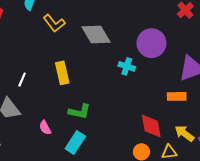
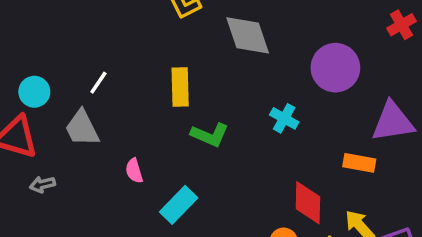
cyan cross: (127, 66) -> (284, 118), moved
white line: (22, 80) -> (98, 83), moved
green L-shape: (80, 112) -> (210, 135), moved

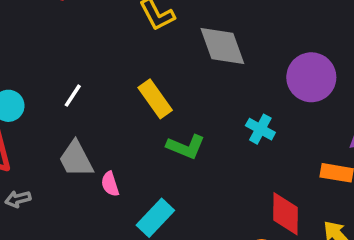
yellow rectangle: (180, 87) -> (155, 99), turned -33
gray trapezoid: (82, 128) -> (76, 159), moved

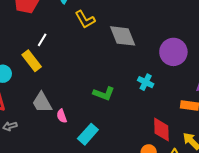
white line: (73, 96) -> (42, 40), moved
yellow rectangle: (155, 99) -> (32, 61), moved

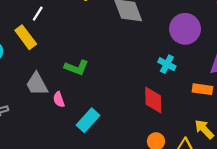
cyan cross: (146, 82) -> (167, 64), moved
green L-shape: (104, 94) -> (76, 68), moved
red diamond: (161, 130) -> (153, 100), moved

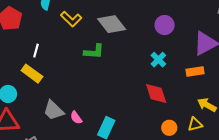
purple circle: (185, 29) -> (165, 25), size x0.7
cyan cross: (167, 64) -> (158, 60), turned 35
green L-shape: (76, 68) -> (94, 52), moved

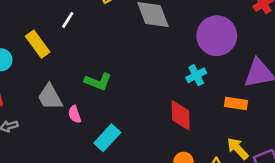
purple circle: (165, 25) -> (217, 36), size x1.6
white line: (36, 51) -> (68, 20), moved
green L-shape: (94, 52) -> (98, 82), moved

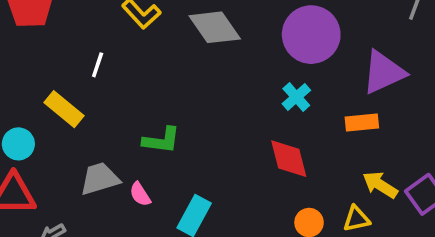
gray trapezoid: (50, 97) -> (100, 179), turned 116

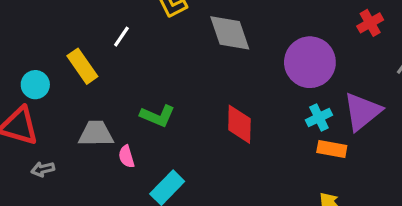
purple triangle: (384, 72) -> (362, 111), turned -30
cyan cross: (296, 97) -> (319, 118), moved
red diamond: (289, 159) -> (239, 124), moved

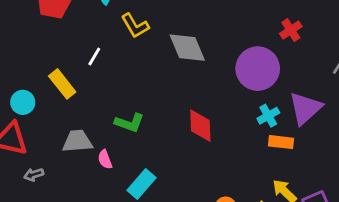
red cross: (370, 23) -> (291, 30), moved

